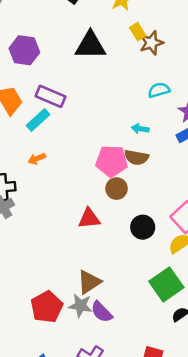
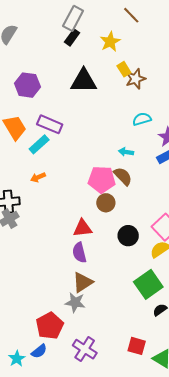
brown semicircle: (136, 157) -> (123, 176), turned -144
red pentagon: (47, 307) -> (50, 326), moved
purple semicircle: (102, 312) -> (79, 253), moved, turned 30

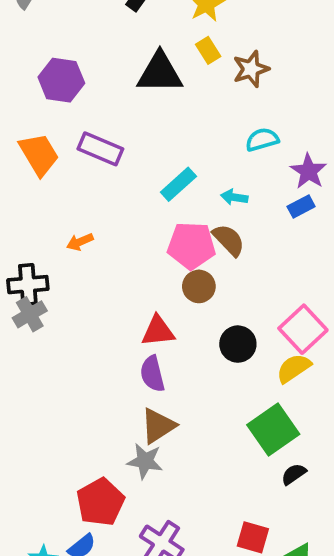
yellow rectangle: (124, 69) -> (208, 50), moved
cyan rectangle: (39, 144) -> (178, 184), moved

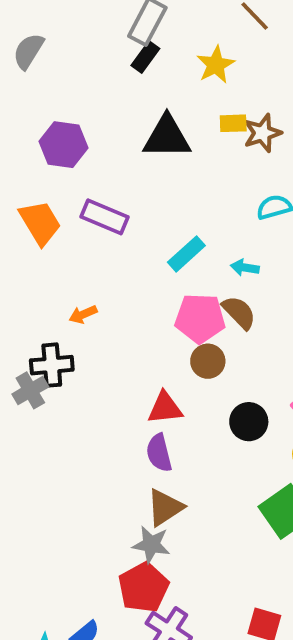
yellow rectangle: (208, 50) -> (233, 123), moved, turned -60
black cross: (28, 285) -> (52, 365), moved
red pentagon: (100, 502) -> (143, 587), moved

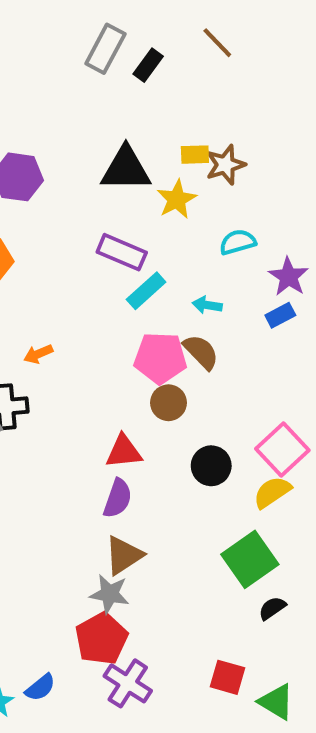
black rectangle: (145, 57) -> (148, 65), moved
yellow star: (216, 65) -> (177, 199), moved
purple rectangle: (104, 217) -> (122, 252), moved
purple semicircle: (159, 453) -> (118, 498), turned -147

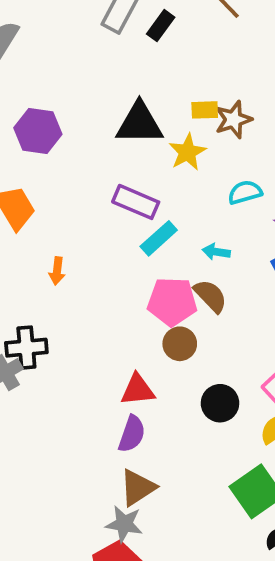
orange arrow: (38, 354) -> (57, 271), moved, turned -60

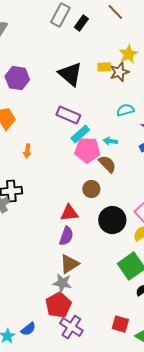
black triangle: (139, 123) -> (70, 74), turned 40
yellow star: (187, 152) -> (128, 54), moved
pink pentagon: (172, 302) -> (87, 150), moved
black circle: (220, 403) -> (112, 220), size x1.4

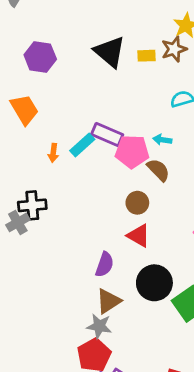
yellow rectangle: (104, 67) -> (147, 56), moved
purple rectangle: (68, 115) -> (107, 134), moved
cyan rectangle: (80, 134) -> (82, 145), moved
red triangle: (69, 213) -> (139, 236), moved, turned 36
black circle: (112, 220) -> (154, 283), moved

